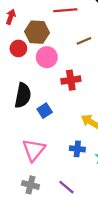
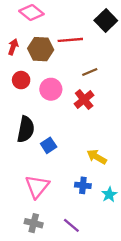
brown hexagon: (37, 32) -> (41, 49), moved
red cross: (71, 80) -> (84, 100), moved, turned -30

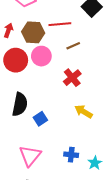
brown line: (90, 72) -> (73, 46), moved
red circle: (21, 80) -> (16, 60), size x1.5
pink circle: (51, 89) -> (41, 56), moved
yellow arrow: (97, 157) -> (83, 112), moved

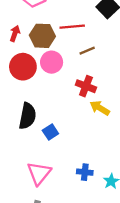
red cross: (72, 78) -> (86, 86), turned -30
yellow arrow: (83, 112) -> (100, 108), moved

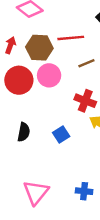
black semicircle: (27, 116) -> (24, 132), size x0.7
blue square: (50, 132) -> (61, 134), moved

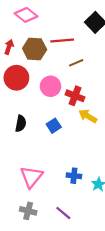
pink circle: (49, 75) -> (51, 86), moved

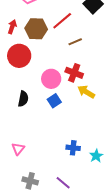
red line: (62, 40) -> (62, 21), turned -35
pink circle: (51, 86) -> (51, 79), moved
pink triangle: (31, 177) -> (18, 149), moved, size x0.6

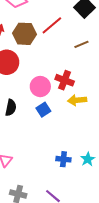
brown line: (75, 42) -> (81, 44), moved
yellow arrow: (86, 92) -> (77, 100), turned -36
cyan star: (96, 156) -> (88, 159), moved

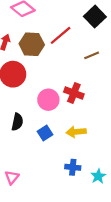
yellow arrow: (77, 100) -> (76, 132), moved
blue square: (43, 110) -> (45, 133), moved
blue cross: (63, 159) -> (73, 167), moved

